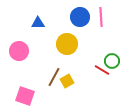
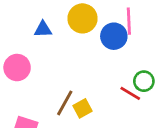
blue circle: (80, 17) -> (114, 36), moved
yellow circle: (67, 44) -> (83, 18), moved

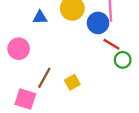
red line: (130, 93) -> (111, 44), moved
brown line: (65, 103) -> (44, 78), moved

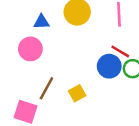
blue circle: (98, 23) -> (109, 66), moved
pink circle: (19, 49) -> (30, 49), moved

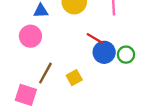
red line: (120, 51) -> (95, 38), moved

